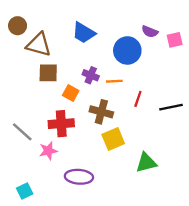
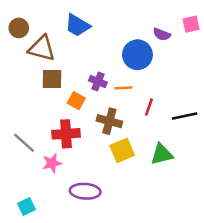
blue trapezoid: (84, 33) -> (78, 25), moved
pink square: (175, 40) -> (191, 24), moved
green triangle: (146, 163) -> (162, 154), moved

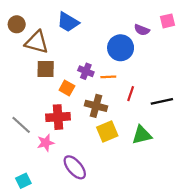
purple ellipse: (85, 191) -> (75, 167), turned 45

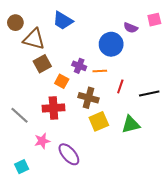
brown square: (46, 69) -> (42, 64), turned -30
pink star: (46, 143) -> (42, 141), moved

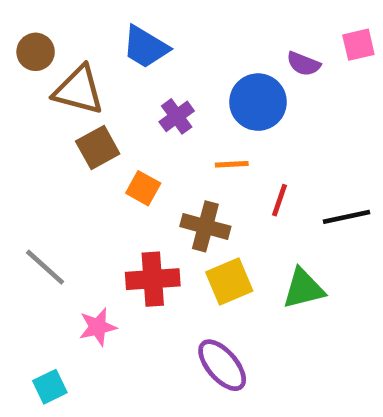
purple cross: (79, 66) -> (177, 116), moved, turned 32
red cross: (53, 108) -> (153, 279), moved
purple ellipse: (69, 154) -> (222, 365), moved

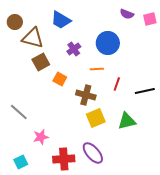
purple semicircle: (303, 64) -> (127, 14), moved
red cross: (153, 279) -> (64, 159), moved

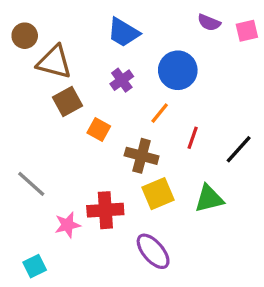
blue trapezoid: (61, 20) -> (123, 32), moved
orange line: (97, 69) -> (160, 113), turned -48
black line: (145, 91) -> (239, 149), turned -36
red cross: (64, 159) -> (105, 210), moved

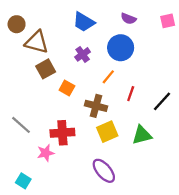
purple semicircle: (209, 23) -> (128, 19), moved
red cross: (105, 210) -> (62, 133), moved
cyan square: (35, 266) -> (23, 181), turned -32

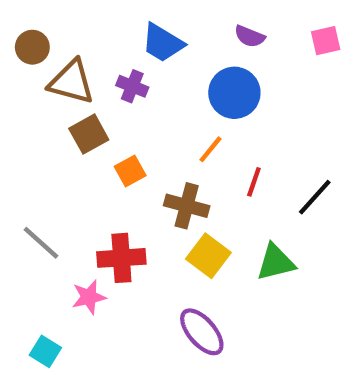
purple cross: (83, 54) -> (132, 86), moved, turned -32
orange square: (67, 88) -> (130, 171), turned 32
yellow square: (107, 132) -> (208, 256), turned -30

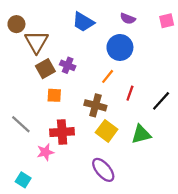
brown triangle: (71, 82) -> (36, 42), turned 45
purple cross: (132, 86) -> (68, 65), moved
orange square: (130, 171) -> (54, 95), moved, turned 32

